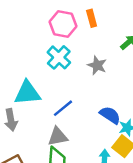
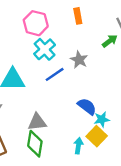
pink hexagon: (63, 24) -> (36, 23), moved
blue line: (63, 108) -> (55, 74), moved

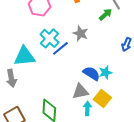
cyan cross: (45, 49) -> (49, 38), moved
cyan star: (102, 119) -> (105, 72), moved
gray triangle: (37, 122) -> (80, 91), moved

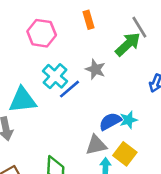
green arrow: (106, 14) -> (128, 44), size x1.5
blue semicircle: (91, 73) -> (110, 121), turned -60

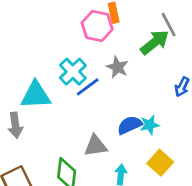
pink hexagon: (42, 33) -> (97, 26), moved
gray triangle: (96, 145) -> (95, 146), moved
yellow square: (125, 154) -> (160, 163), moved

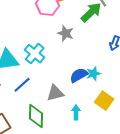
cyan cross: (73, 72) -> (35, 54), moved
blue line: (88, 87) -> (22, 85), moved

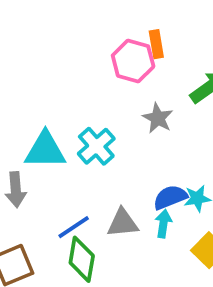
blue line: (22, 85) -> (74, 227), moved
cyan arrow: (76, 112) -> (163, 224), moved

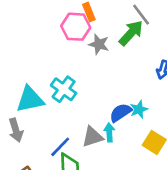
gray star: (158, 118) -> (99, 44), moved
cyan arrow: (163, 224) -> (109, 132), moved

